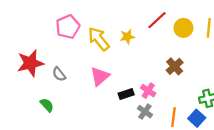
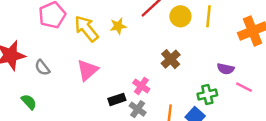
black rectangle: (126, 94) -> (117, 99), moved

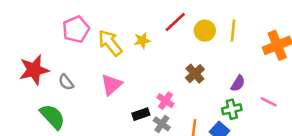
purple semicircle: (226, 69) -> (238, 83), moved, turned -70
green semicircle: (29, 102) -> (52, 117), size x1.6

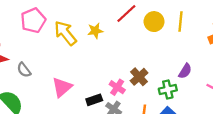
brown cross: (195, 74) -> (139, 77), moved
pink triangle: (111, 85) -> (62, 87), moved
green cross: (232, 109) -> (168, 89), moved

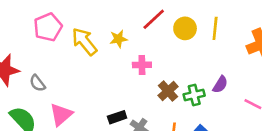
pink triangle: (62, 87) -> (61, 115), moved
pink cross: (117, 87) -> (142, 65), moved, turned -35
green cross: (168, 89) -> (194, 95), moved

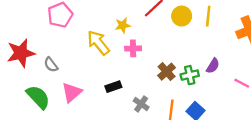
yellow arrow: (84, 41) -> (98, 43), moved
pink cross: (142, 65) -> (133, 48), moved
black rectangle: (117, 117) -> (113, 87), moved

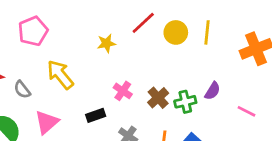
yellow arrow: (98, 43) -> (60, 75), moved
pink cross: (133, 48) -> (123, 91), moved, turned 35

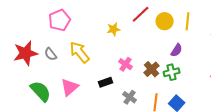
gray semicircle: (22, 90) -> (51, 54), moved
purple semicircle: (212, 91) -> (177, 50), moved

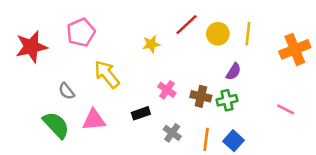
red star: (26, 53) -> (31, 47), moved
gray semicircle: (51, 54) -> (67, 91), moved
brown cross: (152, 69) -> (201, 96), turned -35
pink triangle: (70, 87) -> (94, 120), turned 36

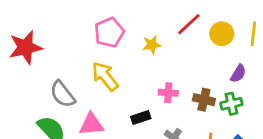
pink pentagon: (81, 32) -> (109, 32), moved
pink cross: (167, 90) -> (168, 93), turned -30
gray semicircle: (67, 91) -> (63, 94), size x1.5

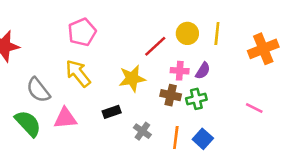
red line: (189, 24) -> (155, 46), moved
yellow star: (152, 45) -> (132, 78), moved, size x1.5
pink cross: (168, 93) -> (180, 71), moved

